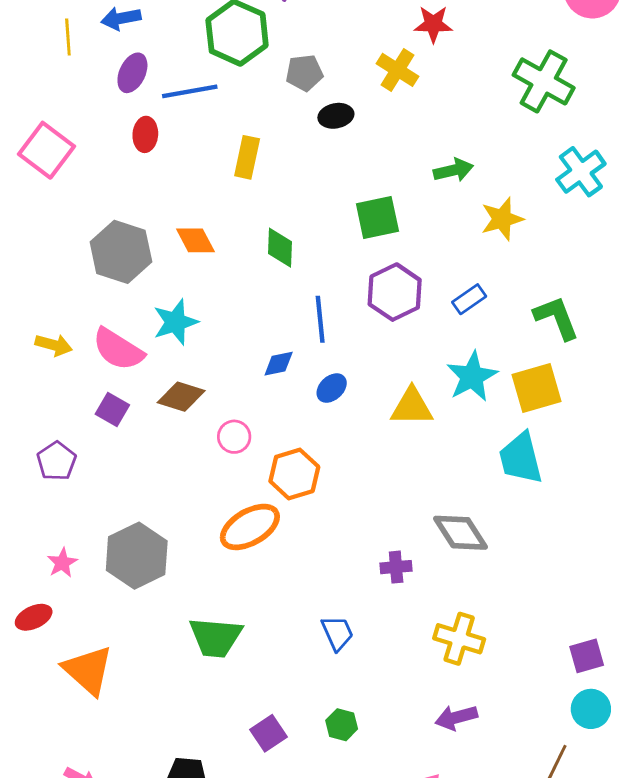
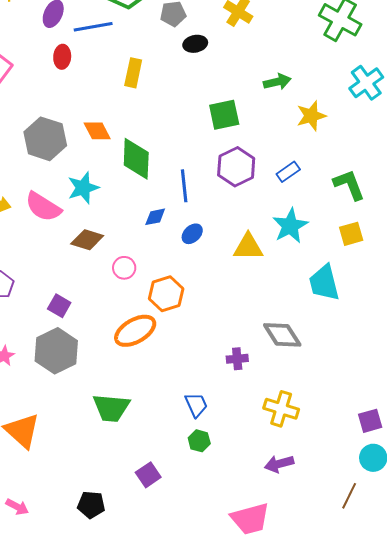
green diamond: (280, 248) -> (136, 159), moved, size x1.5
yellow square: (536, 388) -> (351, 234), moved, size x0.7
purple square: (112, 410) -> (59, 306), moved
green hexagon: (342, 725) -> (199, 441), moved

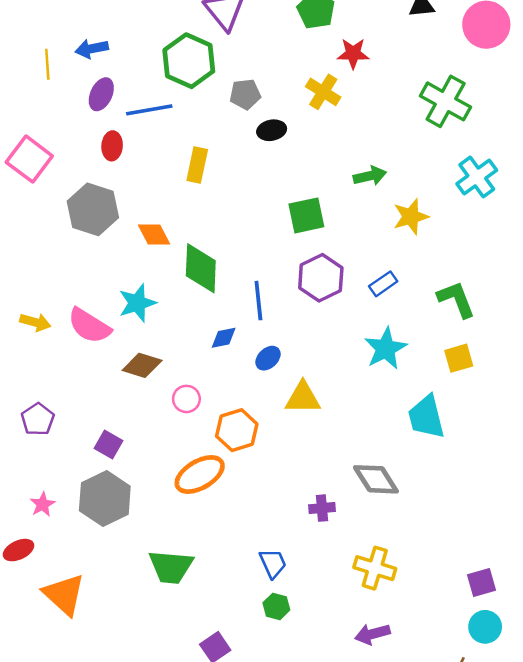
gray hexagon: (45, 139) -> (93, 209), moved
yellow triangle: (248, 247) -> (303, 398), moved

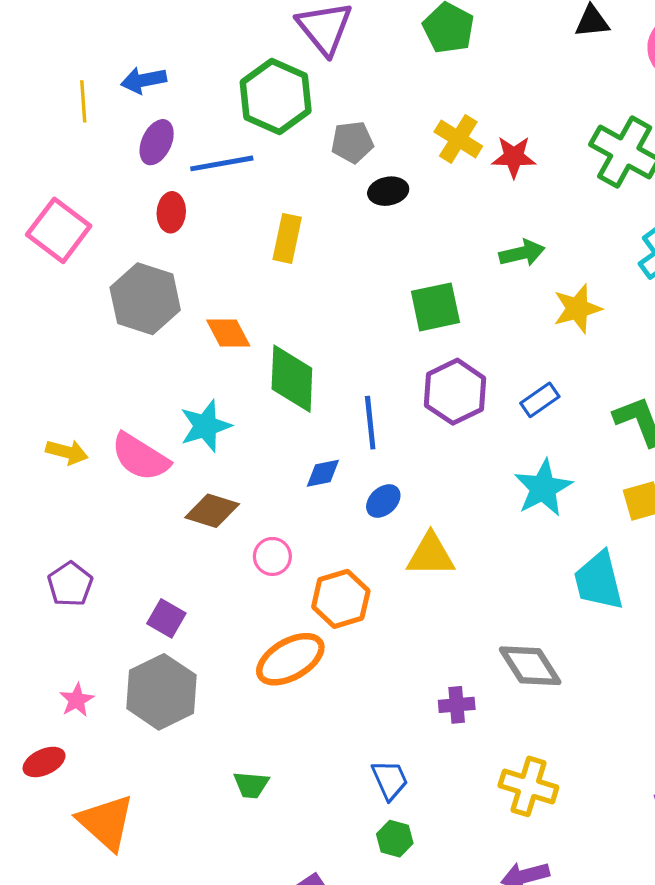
red star: (353, 53) -> (514, 157), moved
green trapezoid: (171, 567) -> (251, 785), size x0.6

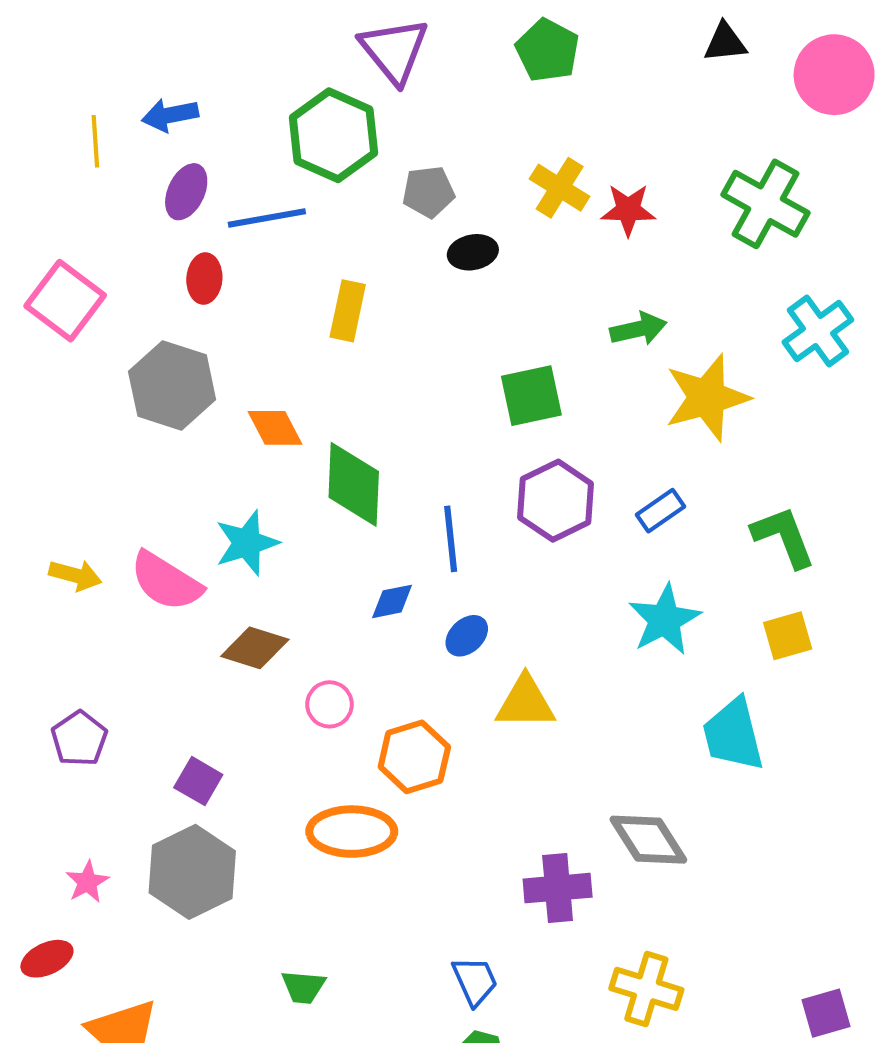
yellow star: (577, 309) -> (707, 398), size x1.4
orange ellipse: (290, 659) -> (352, 832), turned 30
purple cross: (457, 705) -> (558, 888), size x1.5

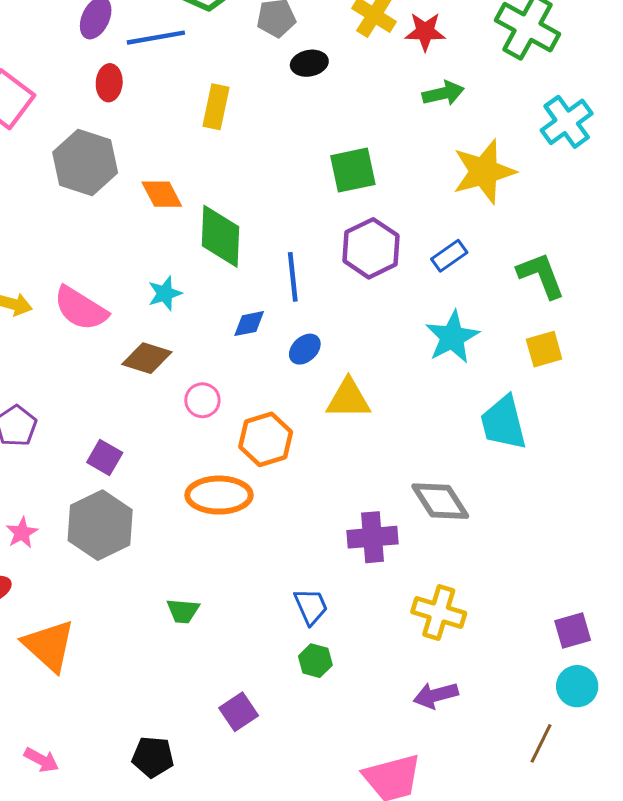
green arrow: (638, 329) -> (443, 93), moved
cyan star: (247, 543) -> (165, 293), moved, size x0.7

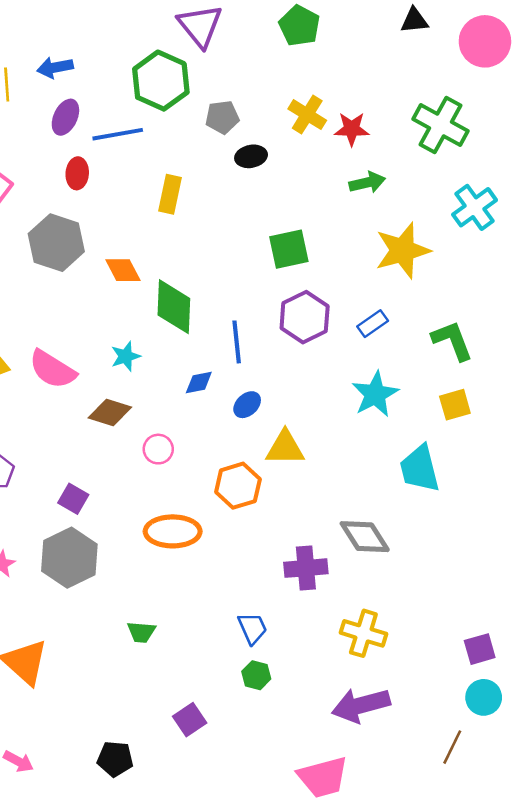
orange hexagon: (266, 439) -> (238, 486), moved
purple arrow: (436, 695) -> (361, 705), size x1.5

